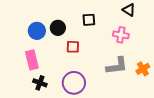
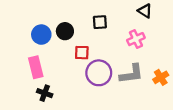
pink cross: (121, 35) -> (136, 39), turned -35
purple circle: (74, 83) -> (99, 73), moved

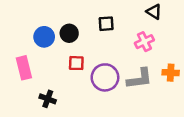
red square: (82, 53) -> (76, 63), moved
pink rectangle: (36, 67) -> (24, 68), moved
orange cross: (161, 77) -> (171, 73), moved, turned 35

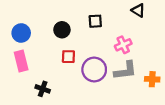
blue circle: (44, 37) -> (21, 33), moved
pink cross: (144, 42) -> (123, 45), moved
orange cross: (171, 73) -> (152, 79), moved

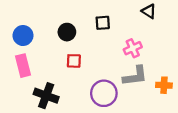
purple circle: (94, 70) -> (104, 93), moved
black cross: (43, 89) -> (46, 96), size x1.5

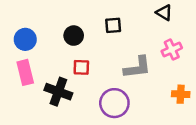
pink cross: (133, 48) -> (172, 50), moved
gray L-shape: (135, 76) -> (137, 67), moved
black cross: (46, 96) -> (58, 92), moved

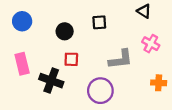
blue circle: (25, 39) -> (22, 21), moved
pink cross: (172, 50) -> (151, 44), turned -36

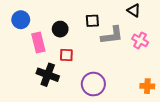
gray L-shape: (121, 59) -> (112, 35), moved
pink rectangle: (22, 64) -> (38, 43), moved
orange cross: (159, 83) -> (147, 86), moved

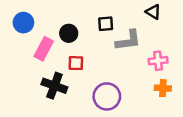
pink cross: (140, 40) -> (158, 61), moved, turned -35
pink rectangle: (38, 43) -> (44, 49), turned 42
orange cross: (147, 86) -> (163, 88), moved

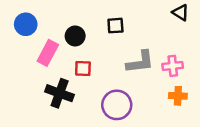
black triangle: (153, 12) -> (180, 13), moved
gray L-shape: (128, 40) -> (140, 62), moved

